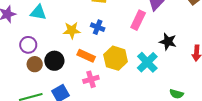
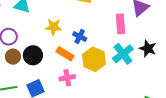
pink rectangle: (138, 20) -> (120, 24), turned -36
blue cross: (98, 27) -> (80, 37), moved
cyan cross: (147, 62) -> (123, 54), moved

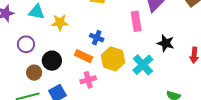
yellow star: (53, 27) -> (60, 22), moved
cyan cross: (123, 54) -> (143, 65), moved
brown circle: (13, 57) -> (34, 73), moved

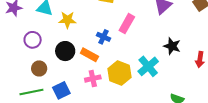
pink rectangle: (136, 21) -> (127, 24), moved, turned 36
yellow hexagon: (113, 59) -> (120, 73), moved
black circle: (52, 61) -> (65, 51), moved

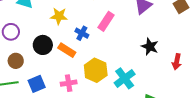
yellow star: (67, 20) -> (59, 16), moved
cyan cross: (148, 66) -> (125, 78), moved
pink cross: (93, 79) -> (69, 83), moved

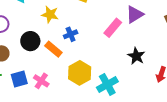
pink rectangle: (106, 21) -> (113, 28), moved
blue cross: (82, 33) -> (71, 34), turned 32
pink cross: (69, 83) -> (41, 81), moved, turned 35

